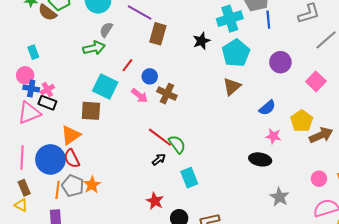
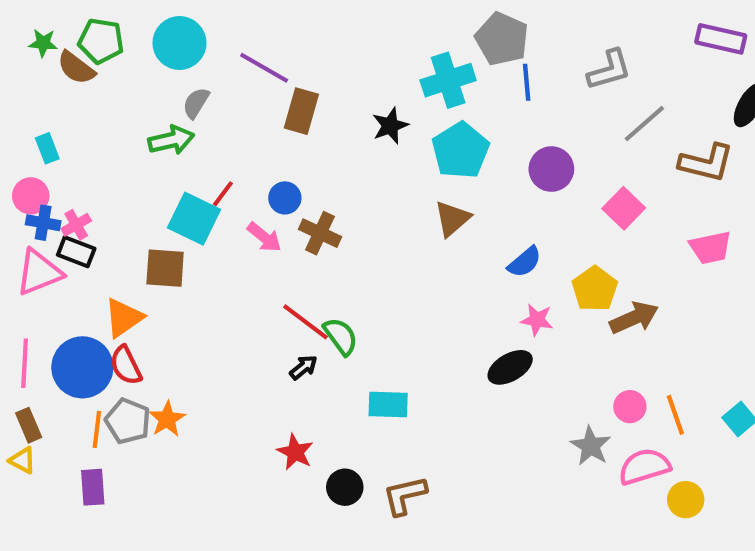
red line: (127, 65) -> (223, 194), moved
black ellipse: (260, 159) -> (510, 367), turned -40
cyan rectangle: (189, 178) -> (388, 405), moved, turned -66
gray star: (279, 197) -> (591, 446), moved

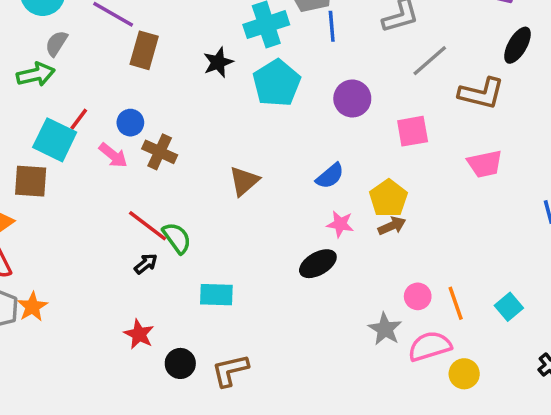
pink square: (624, 208) -> (413, 131), turned 36
brown triangle: (452, 219) -> (244, 181), moved
brown arrow: (634, 318) -> (392, 226), moved, size x0.7

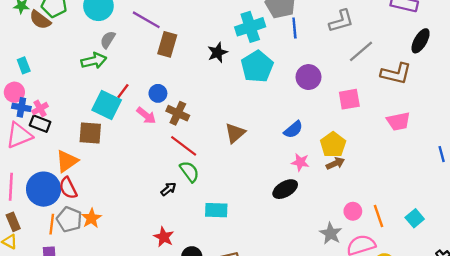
red line: (148, 226) -> (184, 146), moved

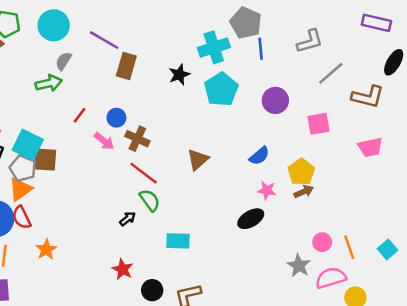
cyan square: (107, 105) -> (28, 145), moved
gray pentagon: (69, 219) -> (23, 168), moved

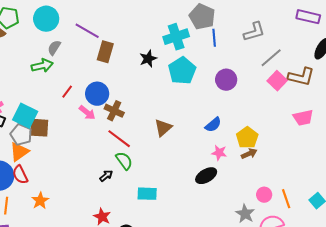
blue circle: (116, 118) -> (97, 94), size x1.5
pink square: (318, 124) -> (277, 81), moved, turned -36

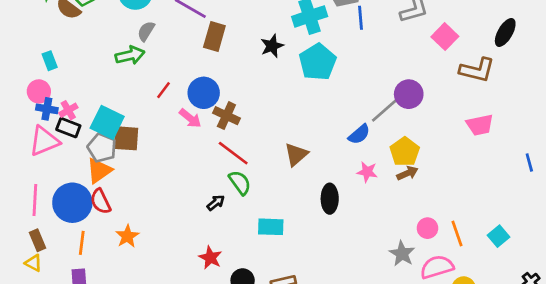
gray line: (271, 58) -> (385, 110), moved
purple circle: (226, 80) -> (409, 94), moved
pink square: (277, 81) -> (445, 37), moved
brown triangle: (163, 128) -> (296, 154), moved
black ellipse: (206, 176) -> (330, 199), moved, turned -60

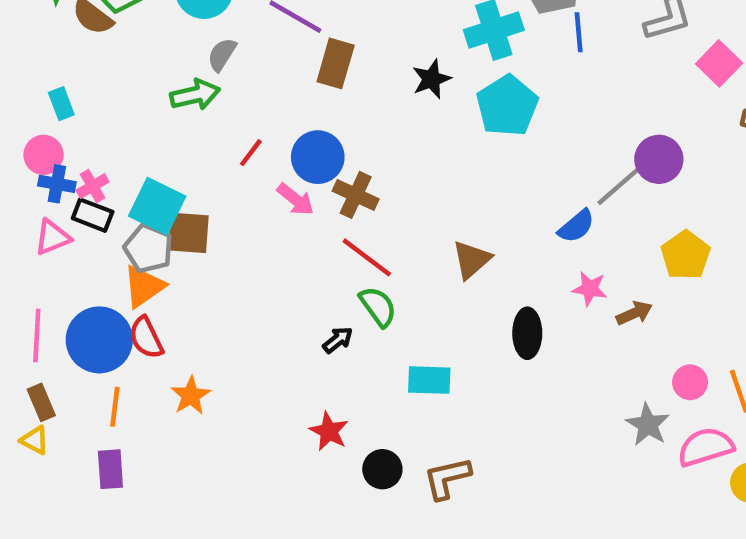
pink triangle: (44, 141) -> (52, 237), size x0.7
yellow pentagon: (405, 152) -> (686, 255), moved
brown arrow: (407, 173) -> (634, 313), moved

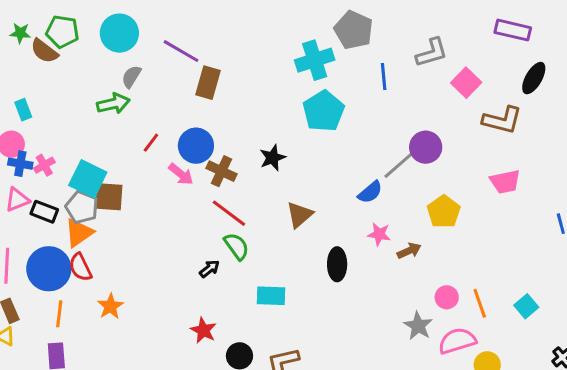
blue line: (579, 32) -> (384, 77), moved
black star: (431, 79) -> (273, 158), moved
black rectangle: (93, 215) -> (44, 212), moved

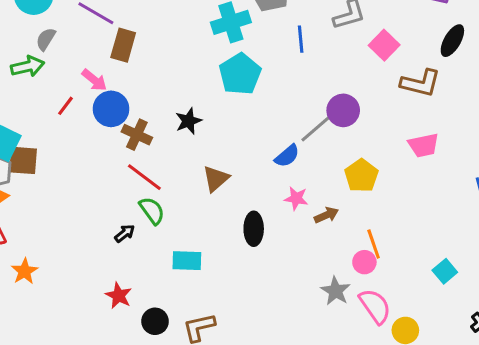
pink arrow: (181, 174) -> (94, 80), moved
orange line: (480, 303) -> (374, 244), moved
pink semicircle: (457, 341) -> (375, 306), turned 72

